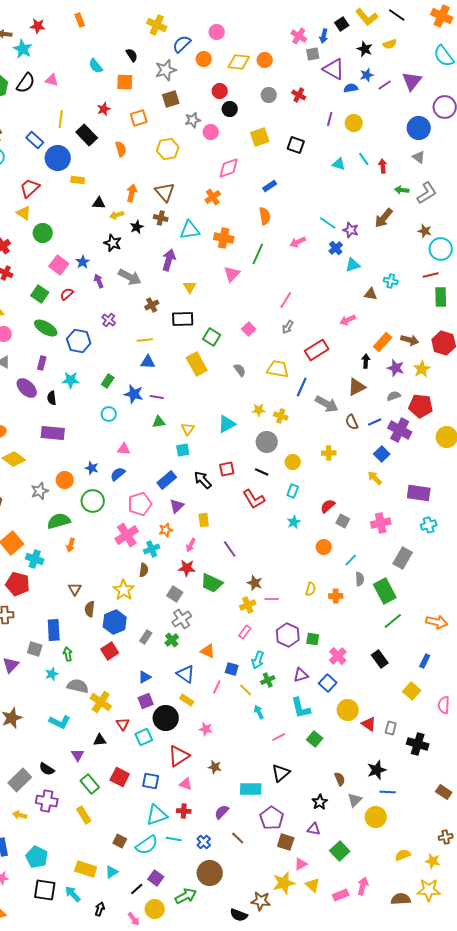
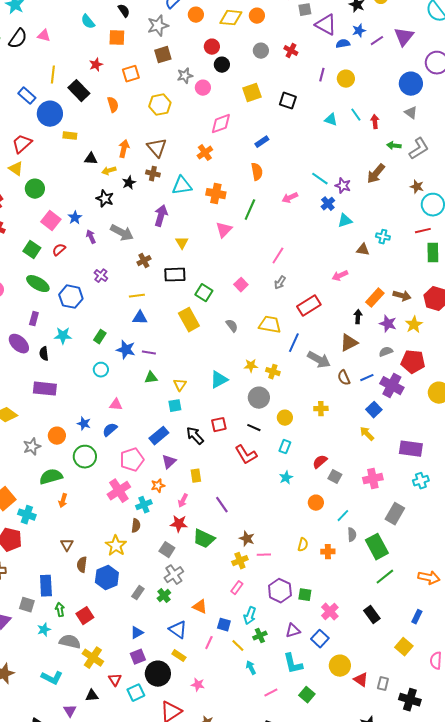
red square: (110, 651) -> (85, 616), moved

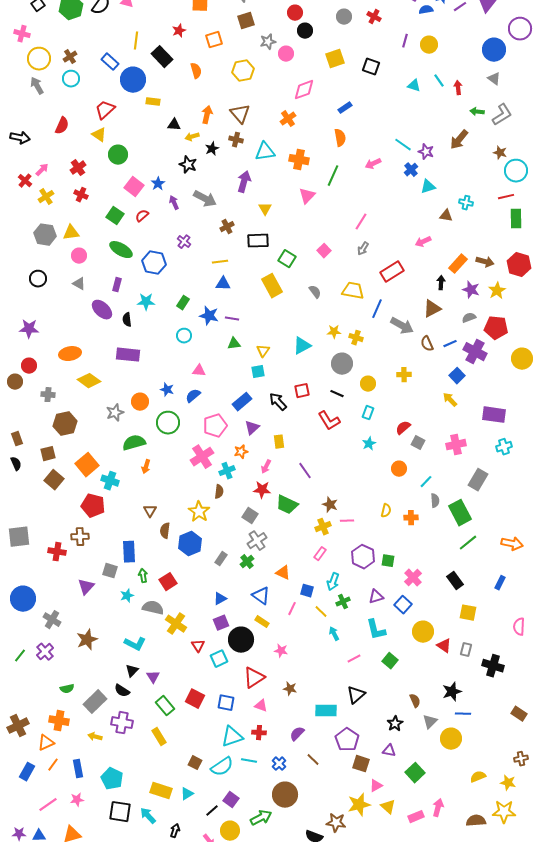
yellow square: (404, 647) -> (468, 613), moved, turned -30
black triangle: (92, 696) -> (132, 671), moved, turned -40

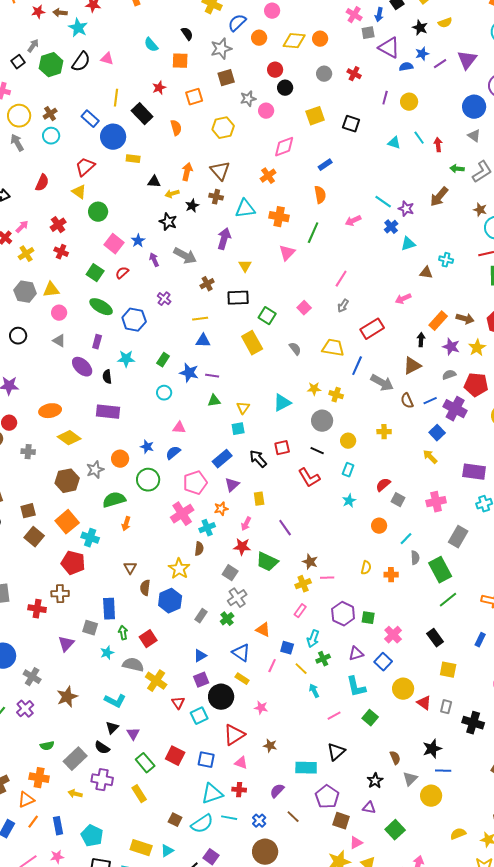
brown hexagon: (65, 424) -> (67, 481), moved

